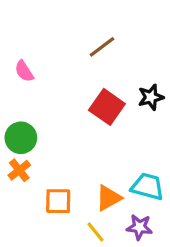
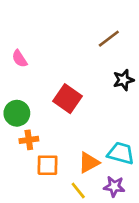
brown line: (102, 47) -> (109, 39), moved
red square: (107, 107) -> (68, 99), moved
orange cross: (19, 170) -> (29, 140), moved, turned 30

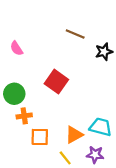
brown line: (109, 39) -> (75, 34), moved, turned 60
black star: (123, 80) -> (104, 52), moved

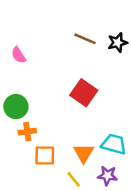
black star: (104, 52) -> (118, 43), moved
red square: (56, 82) -> (84, 93), moved
orange triangle: (74, 135) -> (84, 153), turned -30

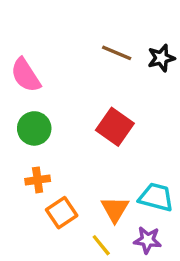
pink semicircle: (18, 55) -> (26, 75), size x1.5
green circle: (16, 107) -> (34, 128), moved
orange square: (45, 155) -> (62, 213), turned -35

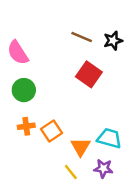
red square: (115, 127) -> (89, 74), moved
orange square: (62, 213) -> (52, 131), moved

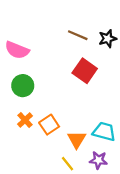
pink semicircle: (18, 53) -> (17, 50), turned -35
orange cross: (26, 126) -> (25, 120), turned -35

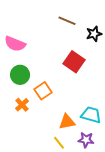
brown line: (78, 35) -> (67, 21), moved
orange square: (49, 125) -> (43, 91), moved
orange triangle: (77, 140) -> (67, 122), turned 48

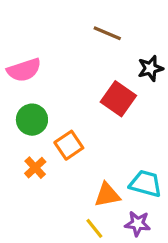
black star: (94, 34) -> (150, 68), moved
pink semicircle: (15, 44) -> (24, 70), turned -40

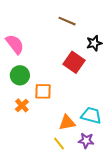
pink semicircle: (24, 70) -> (15, 44), turned -110
orange square: (69, 145) -> (43, 91), turned 36

